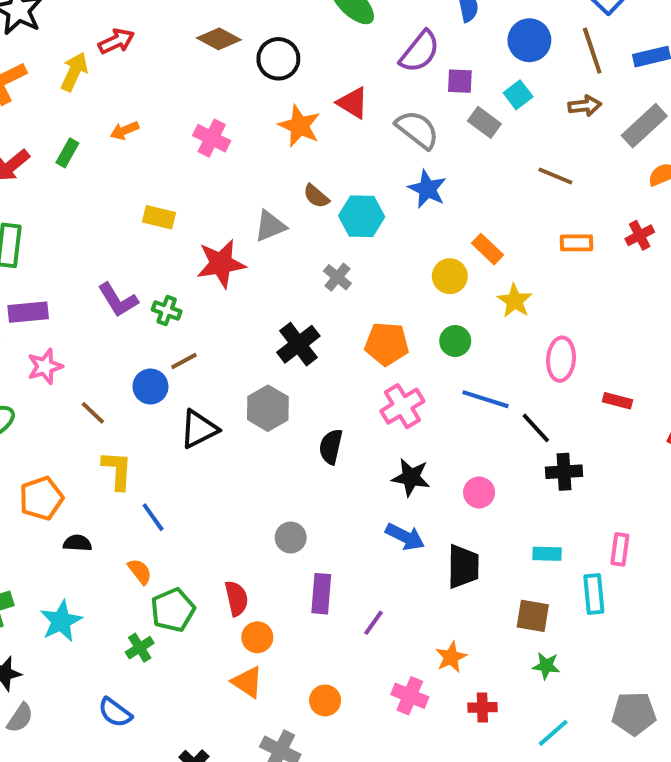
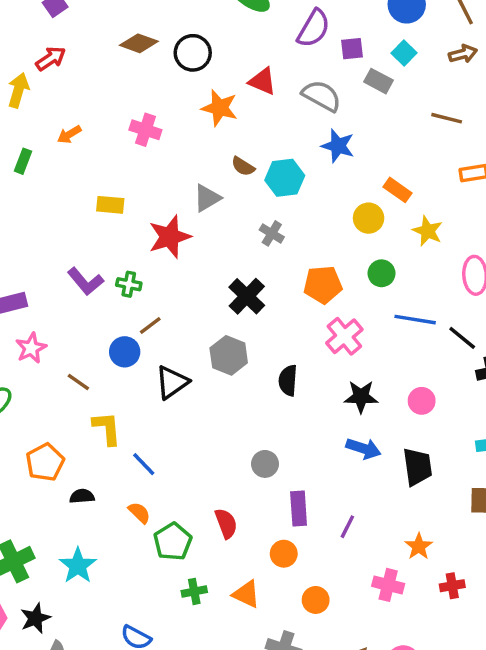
orange circle: (257, 637) -> (284, 554), moved
green cross: (140, 648) -> (194, 591), moved, turned 30

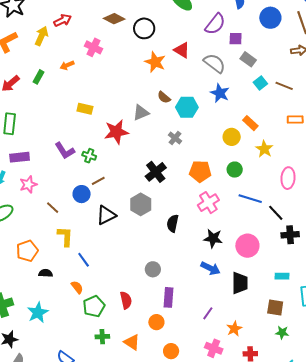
cyan square: (404, 53) -> (260, 83), moved
pink cross: (145, 130) -> (93, 47), moved
pink circle: (422, 401) -> (247, 246), size x1.5
purple line: (347, 527) -> (208, 313), moved

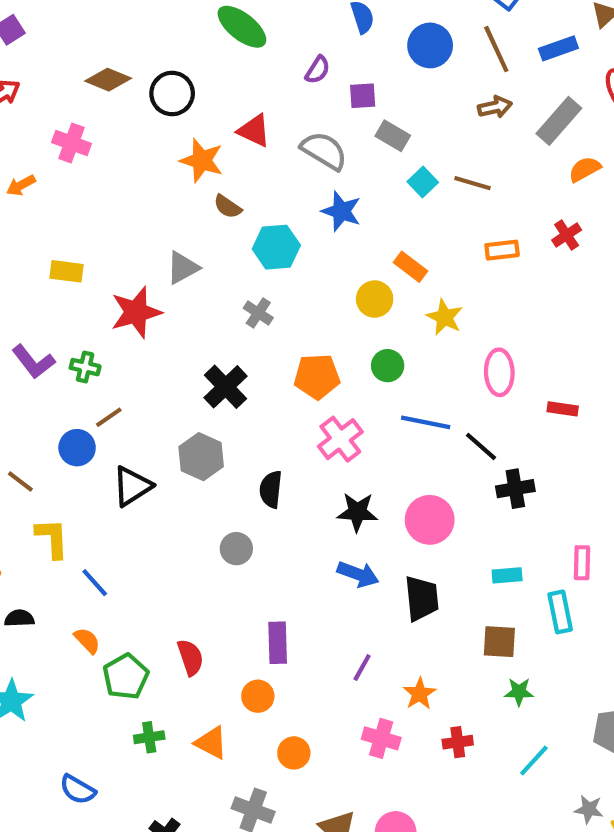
purple semicircle: (215, 24) -> (318, 70), size x0.6
brown semicircle: (164, 97) -> (228, 207), moved
gray circle: (153, 269) -> (236, 549), moved

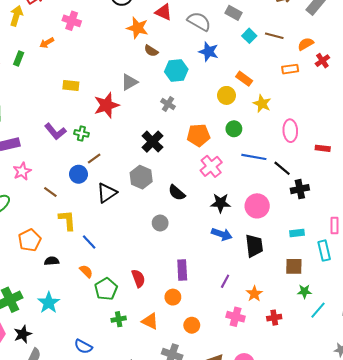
orange semicircle: (585, 169) -> (306, 44), moved
black semicircle: (271, 489) -> (177, 193), turned -54
cyan line: (534, 760) -> (318, 310), moved

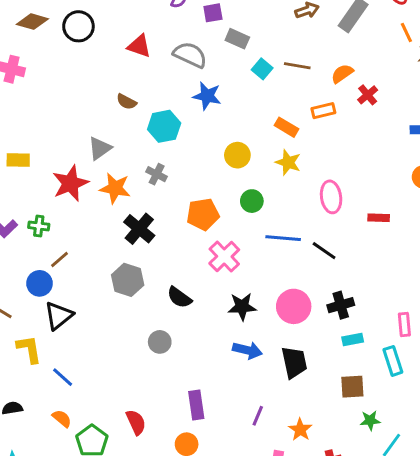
orange star: (137, 28) -> (115, 188), moved
orange rectangle: (244, 79) -> (287, 127), moved
black cross: (300, 189) -> (341, 305), moved
black triangle: (107, 193) -> (59, 316), moved

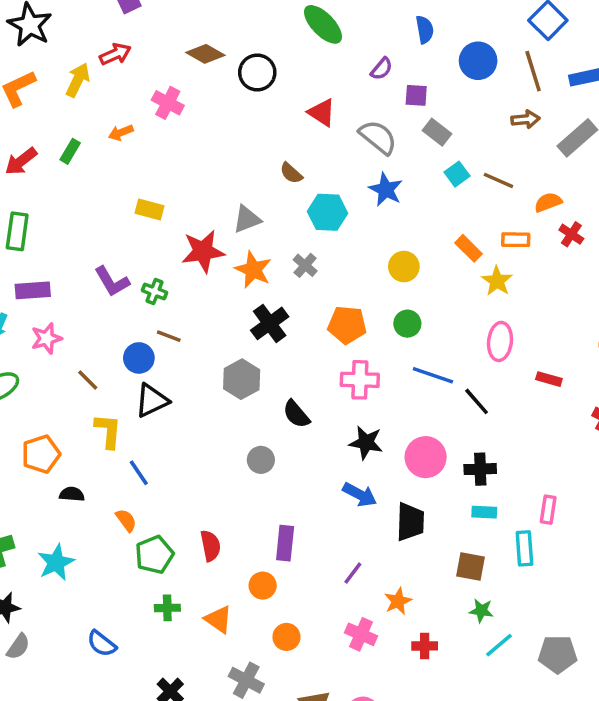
red cross: (368, 95) -> (571, 234), turned -30
yellow star: (288, 162) -> (497, 281), moved
pink cross: (224, 257) -> (360, 380), turned 32
brown line: (59, 259) -> (169, 336), turned 48

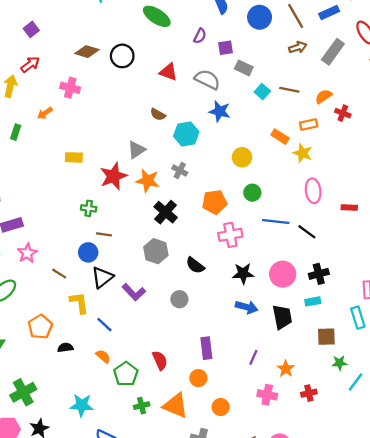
purple L-shape: (112, 281) -> (134, 292), moved
cyan rectangle: (484, 512) -> (313, 301), moved
cyan star: (56, 562) -> (82, 405), moved, turned -30
orange triangle: (219, 619) -> (175, 406), size x1.4

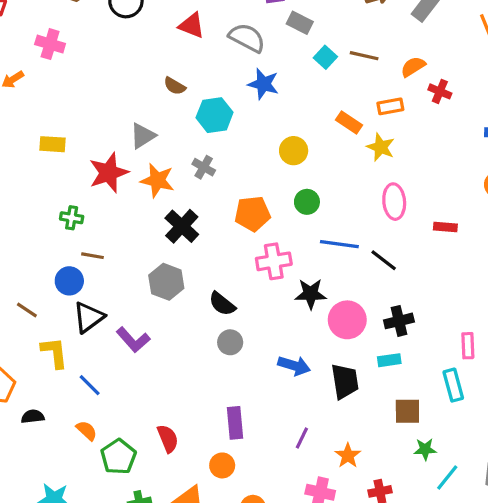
black star: (243, 273) -> (311, 294), moved
gray circle: (179, 299) -> (230, 342), moved

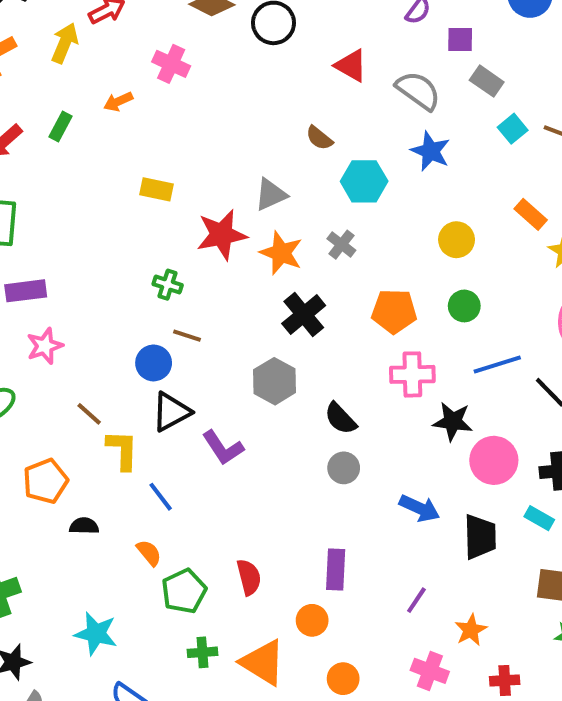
blue line: (339, 244) -> (497, 365), turned -33
brown line: (27, 310) -> (89, 414), moved
cyan rectangle: (389, 360) -> (539, 518), turned 30

